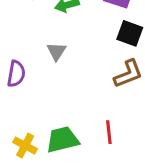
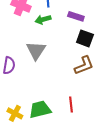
gray triangle: (56, 51) -> (36, 50), size x1.5

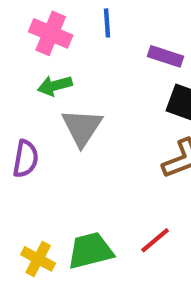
green arrow: (43, 19) -> (55, 86), moved
red line: (71, 104) -> (155, 240), turned 56

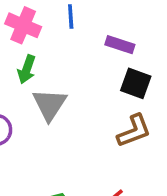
green arrow: (55, 86) -> (27, 69), turned -56

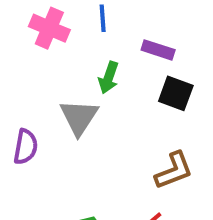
green arrow: (27, 69) -> (109, 78), moved
brown L-shape: (134, 131) -> (174, 171), moved

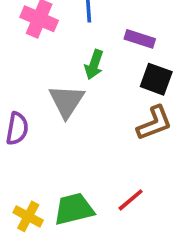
brown L-shape: (174, 171) -> (154, 123), moved

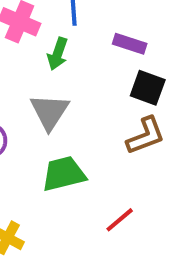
green arrow: (94, 65) -> (58, 54), moved
green trapezoid: (74, 209) -> (64, 174), moved

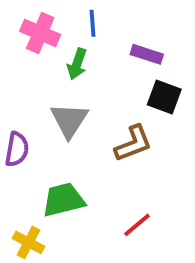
brown L-shape: (146, 136) -> (133, 144), moved
green trapezoid: (64, 174) -> (63, 200), moved

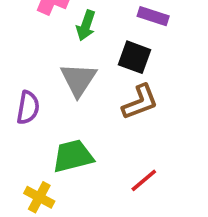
black square: (164, 97) -> (134, 57), moved

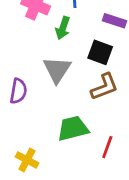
green trapezoid: (73, 156) -> (73, 128), moved
red line: (144, 180) -> (107, 147), turned -30

